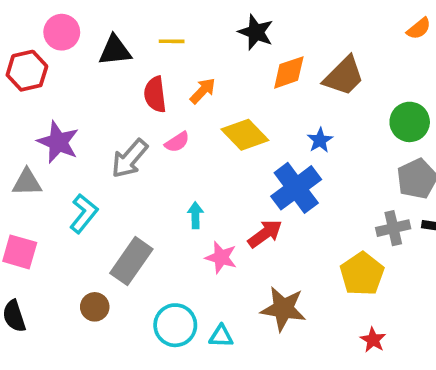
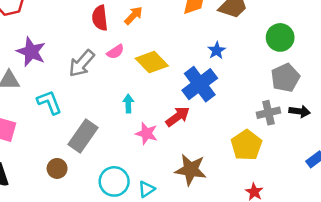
yellow diamond: (245, 135) -> (152, 62), moved
cyan L-shape: (84, 213) -> (49, 102), turned -60
cyan triangle: (221, 336) -> (147, 189), turned -36

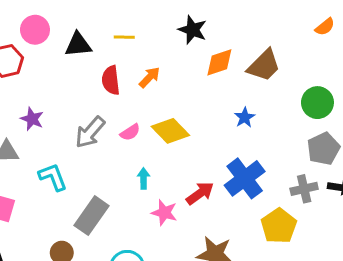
purple star: (31, 52) -> (32, 119), size x0.7
pink semicircle: (115, 52) -> (130, 132), moved
blue cross: (200, 84) -> (245, 178), moved

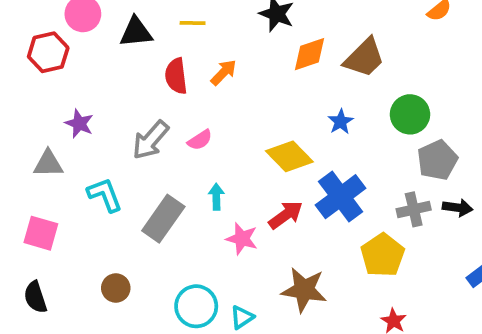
green circle: (317, 103) -> (410, 114), moved
yellow diamond: (170, 131) -> (289, 156), moved
gray rectangle: (91, 216) -> (163, 219), moved

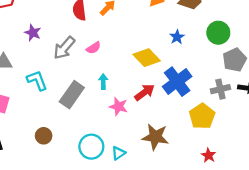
purple star: (79, 124) -> (33, 33), moved

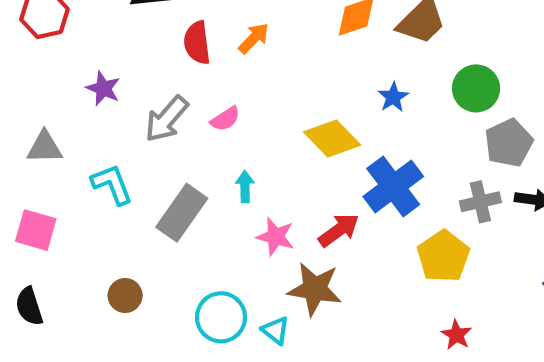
red arrow: (145, 92) -> (339, 230), moved
brown star: (155, 137) -> (315, 289), moved
cyan triangle: (118, 153) -> (275, 330), turned -48

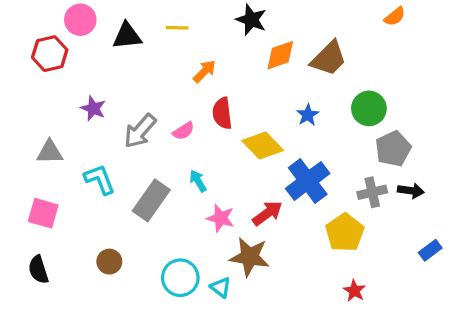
red semicircle: (197, 43) -> (222, 113), moved
cyan arrow: (245, 187) -> (198, 181), turned -30

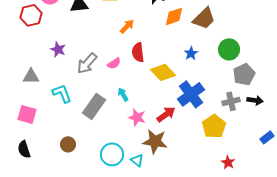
red star: (354, 291) -> (228, 162), moved

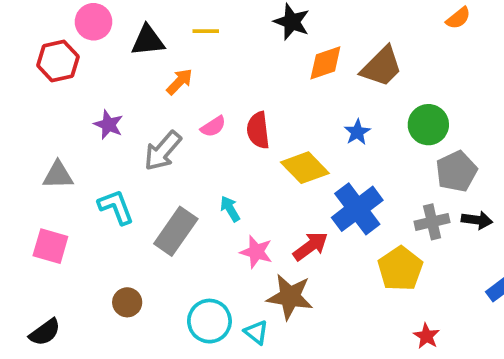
orange arrow: (127, 26) -> (180, 82), moved
pink semicircle: (114, 63) -> (213, 127), moved
black semicircle: (24, 149) -> (45, 332), moved, turned -108

